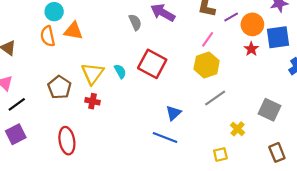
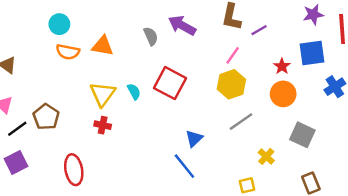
orange circle: (252, 24) -> (283, 94), moved
orange triangle: (73, 31) -> (103, 46), moved
orange semicircle: (48, 36) -> (68, 52), moved, turned -66
brown pentagon: (59, 87) -> (46, 117), moved
blue line: (165, 137) -> (184, 166), turned 30

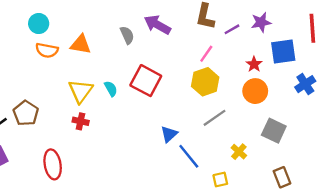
purple star: (313, 15) -> (261, 22), moved
blue line: (184, 166) -> (189, 156), moved

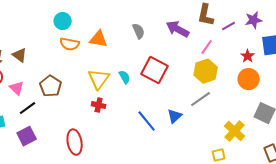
purple arrow: (157, 25) -> (178, 29), moved
brown pentagon: (26, 113) -> (51, 86), moved
gray line: (214, 118) -> (201, 99), moved
yellow cross: (239, 152) -> (235, 131), size x1.5
blue line: (189, 156) -> (147, 121), moved

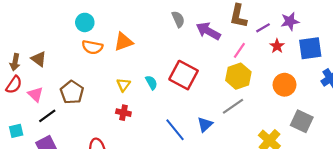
gray semicircle: (139, 31) -> (178, 19), moved
orange triangle: (99, 39) -> (123, 42), turned -30
red star: (248, 56) -> (277, 46), moved
yellow triangle: (99, 79) -> (123, 85), size x0.6

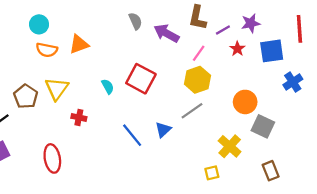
yellow triangle: (123, 85) -> (57, 89), moved, size x1.6
orange circle: (284, 85) -> (245, 102), moved

